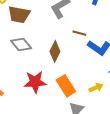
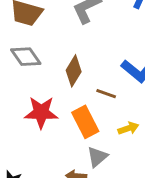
brown line: (79, 33) -> (106, 94), moved

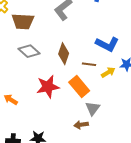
yellow arrow: (128, 128) -> (108, 72), moved

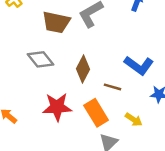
brown trapezoid: (23, 21) -> (56, 22), moved
yellow arrow: (108, 72) -> (134, 120), moved, turned 56

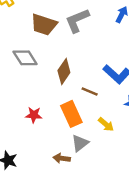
red star: (57, 107) -> (34, 115), moved, size x0.6

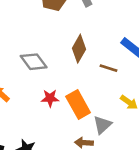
gray diamond: (25, 58) -> (34, 62), moved
orange rectangle: (71, 114) -> (78, 104), moved

